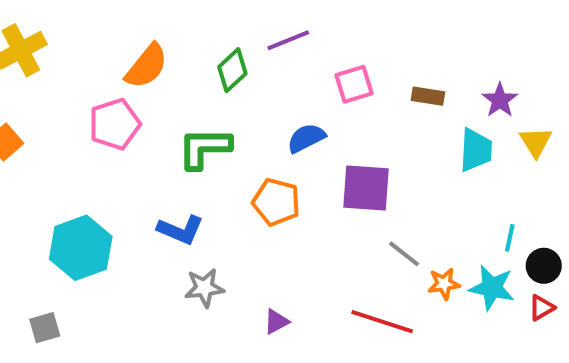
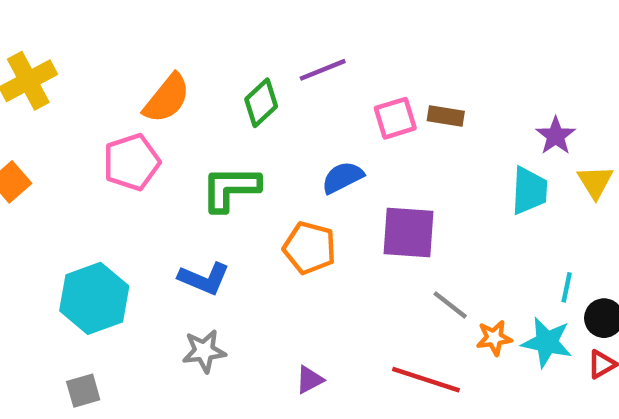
brown rectangle: (428, 96) -> (446, 116), moved
gray star: (204, 288) -> (204, 351), moved
gray square: (45, 328) -> (83, 391), moved

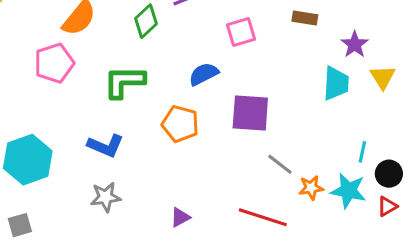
brown rectangle: (446, 116) -> (305, 18), moved

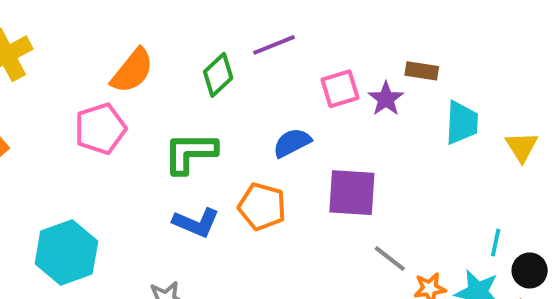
purple star: (355, 44) -> (386, 99), moved
cyan trapezoid: (336, 83) -> (462, 123), moved
blue L-shape: (106, 146) -> (196, 223), moved

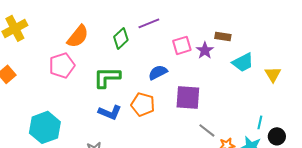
cyan trapezoid: (462, 123) -> (243, 62), turned 60

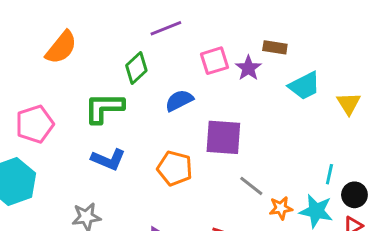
green diamond: (121, 38) -> (136, 68), moved
pink pentagon: (62, 65) -> (35, 124), moved
orange pentagon: (143, 104) -> (175, 168), moved

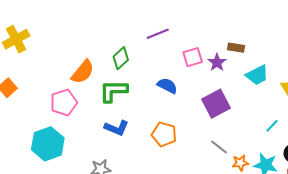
orange semicircle: (61, 47) -> (83, 72), moved
green diamond: (136, 68) -> (121, 58), moved
blue semicircle: (179, 100) -> (167, 86), turned 54
purple square: (223, 137) -> (216, 104), moved, turned -32
cyan line: (329, 174) -> (272, 126), moved, turned 32

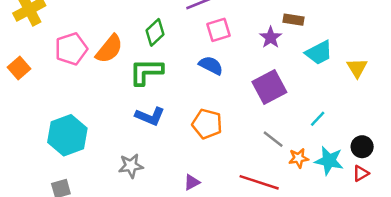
pink square: (193, 57) -> (219, 30), moved
pink pentagon: (64, 103) -> (71, 49), moved
cyan line: (272, 126) -> (318, 119), moved

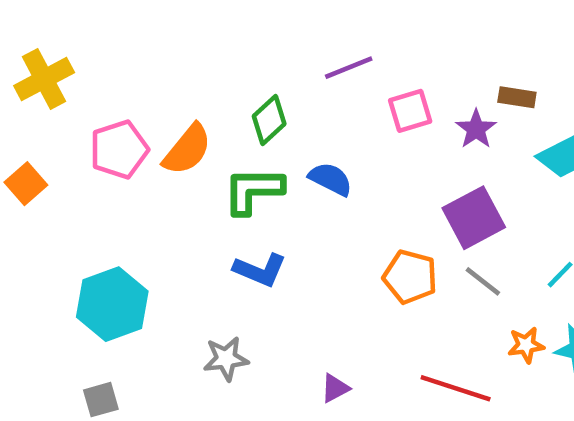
pink square: (219, 30) -> (410, 111), moved
blue semicircle: (211, 65) -> (331, 179), moved
orange pentagon: (207, 124) -> (410, 277), moved
gray line: (273, 139) -> (483, 281), moved

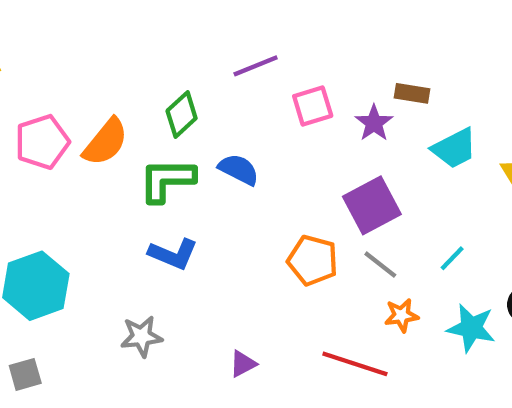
orange star: (526, 345) -> (401, 315), moved

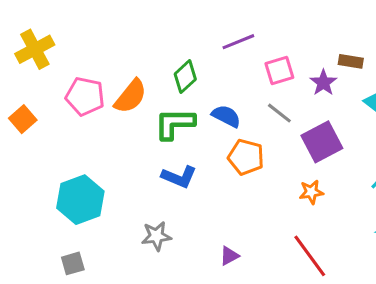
pink pentagon: (42, 142) -> (85, 96), turned 30
orange pentagon: (313, 260) -> (246, 157), moved
gray line: (380, 265) -> (279, 113), moved
orange star: (401, 315) -> (311, 192), moved
red line: (355, 364) -> (310, 256), turned 36

